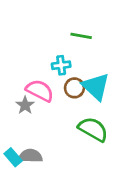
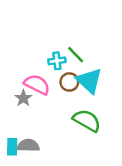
green line: (81, 36) -> (76, 55), moved, turned 36
cyan rectangle: (13, 157) -> (12, 147), turned 42

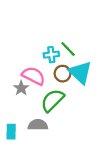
green semicircle: (87, 121) -> (52, 100), moved, turned -75
gray semicircle: (28, 145) -> (38, 125), moved

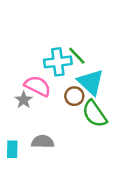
cyan cross: (51, 55) -> (58, 62), size x1.5
brown circle: (62, 74) -> (74, 96), moved
green semicircle: (52, 100) -> (95, 114), moved, turned -80

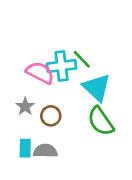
pink semicircle: (38, 86) -> (40, 73), moved
brown circle: (74, 96) -> (51, 116), moved
cyan rectangle: (12, 149) -> (25, 148), moved

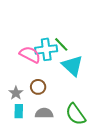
gray star: (25, 106) -> (16, 93), moved
green semicircle: (101, 121) -> (76, 114), moved
gray semicircle: (45, 151) -> (44, 113), moved

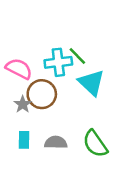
pink semicircle: (30, 55) -> (19, 69), moved
brown circle: (38, 87) -> (42, 94), moved, size x1.5
gray star: (16, 93) -> (23, 104), moved

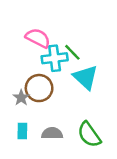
pink semicircle: (19, 69) -> (38, 38), moved

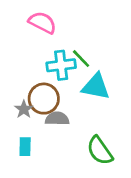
pink semicircle: (38, 38) -> (42, 23), moved
cyan triangle: (86, 77) -> (96, 87), turned -32
gray semicircle: (52, 133) -> (57, 119), moved

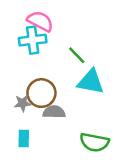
cyan cross: (61, 65) -> (33, 40), moved
gray star: (24, 109) -> (23, 103), turned 30
green semicircle: (100, 151) -> (94, 142), turned -44

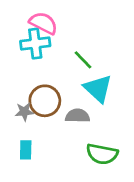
cyan triangle: (91, 82) -> (98, 89), turned 32
gray semicircle: (54, 112) -> (78, 116), moved

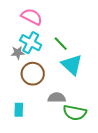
cyan cross: (35, 44) -> (31, 43), moved, turned 35
gray star: (24, 112) -> (18, 53), moved
gray semicircle: (78, 116) -> (57, 98), moved

